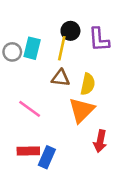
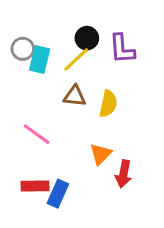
yellow line: (62, 48) -> (76, 59), turned 35
gray circle: (12, 52) -> (23, 49), moved
orange triangle: (82, 110) -> (101, 154), moved, size x0.7

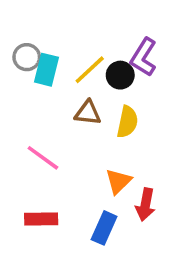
black circle: (87, 38) -> (120, 75), moved
purple L-shape: (122, 49) -> (144, 57), turned 36
blue rectangle: (58, 194) -> (104, 228), moved

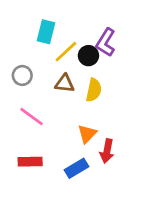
gray circle: (27, 57) -> (22, 75), moved
cyan rectangle: (46, 70) -> (46, 32), moved
blue rectangle: (104, 228) -> (77, 168), turned 35

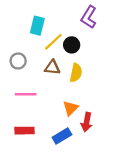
purple L-shape: (106, 42) -> (89, 17), moved
pink line: (32, 117) -> (26, 94), turned -36

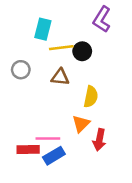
yellow line: (53, 42) -> (61, 48), turned 36
yellow semicircle: (76, 73) -> (91, 97), moved
pink line: (26, 94) -> (48, 138), moved
blue rectangle: (62, 136) -> (54, 156), moved

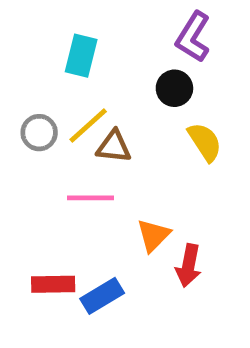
yellow line: (61, 48) -> (88, 126), moved, turned -35
black circle: (82, 51) -> (174, 88), moved
yellow semicircle: (91, 97) -> (205, 142), moved, turned -45
pink line: (48, 138) -> (90, 198), moved

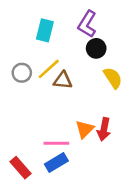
purple L-shape: (193, 37) -> (87, 24), moved
pink line: (90, 198) -> (56, 143), moved
red arrow: (188, 266) -> (104, 129), moved
red rectangle: (53, 284) -> (21, 168), moved, turned 50

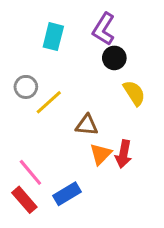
yellow line: (49, 69) -> (49, 102), moved
brown triangle: (63, 80) -> (87, 125), moved
pink line: (56, 143) -> (30, 172), moved, turned 50

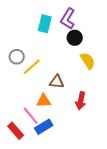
cyan rectangle: (53, 37) -> (45, 24), moved
orange triangle: (101, 154) -> (44, 101), moved, turned 42
pink line: (30, 172) -> (31, 116), moved

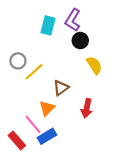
brown triangle: (57, 82) -> (61, 88), turned -42
orange triangle: (44, 101) -> (47, 108), turned -42

